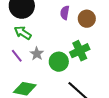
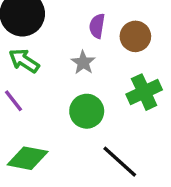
green cross: (80, 51) -> (144, 92), moved
gray star: (37, 54) -> (83, 62), moved

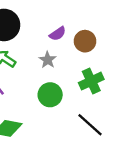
purple semicircle: (97, 26) -> (58, 34), turned -133
black line: (120, 162) -> (90, 125), moved

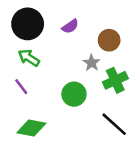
purple semicircle: (58, 34) -> (70, 26), moved
gray star: (48, 60) -> (92, 63), moved

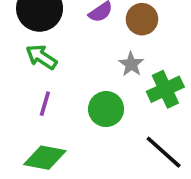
brown circle: (109, 40) -> (142, 19), moved
purple line: (21, 87) -> (45, 104), moved, turned 54

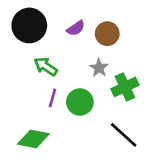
green arrow: (41, 57) -> (46, 66), moved
purple line: (45, 104) -> (53, 98), moved

